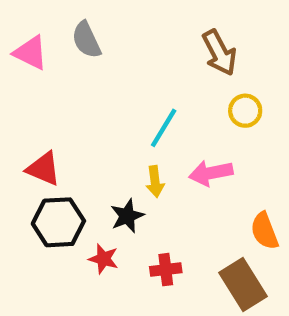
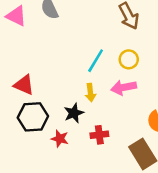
yellow circle: (245, 111) -> (129, 59), moved
red cross: (166, 270) -> (99, 135), moved

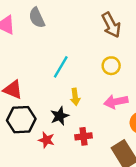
cyan line: (96, 61) -> (61, 67), moved
pink arrow: (124, 87) -> (116, 102), moved

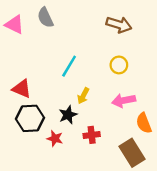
brown arrow: (111, 25) -> (119, 25), turned -45
yellow arrow: (75, 97) -> (83, 96), turned 35

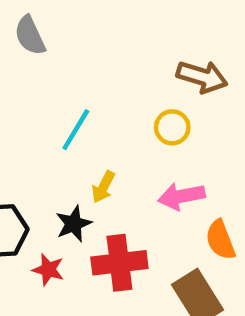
brown arrow: (119, 25) -> (202, 77), moved
red cross: (92, 135) -> (119, 263), size x1.6

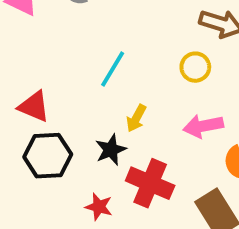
red cross: (119, 263) -> (150, 183), turned 30
red star: (48, 270) -> (99, 207), moved

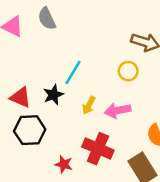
pink arrow: (203, 126) -> (118, 110), moved
black star: (111, 150) -> (53, 95), moved

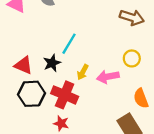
yellow circle: (128, 71) -> (132, 58), moved
red cross: (98, 149) -> (65, 95), moved

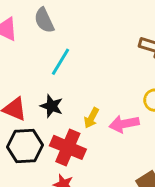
cyan line: (69, 44) -> (60, 62), moved
black star: (52, 63) -> (52, 106), turned -30

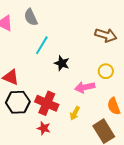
black star: (52, 106) -> (62, 63), moved
yellow arrow: (92, 118) -> (75, 113), moved

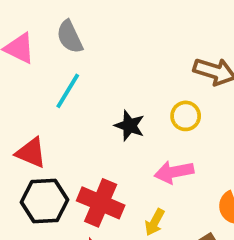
cyan line: (42, 45) -> (68, 91), moved
yellow circle: (106, 71) -> (186, 116), moved

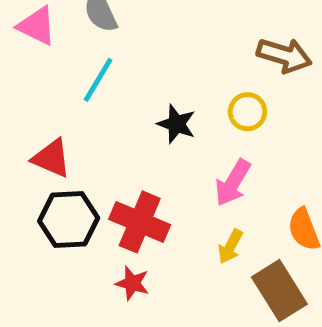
pink arrow: (174, 172) -> (233, 183), turned -48
yellow arrow: (155, 222) -> (230, 246), moved

